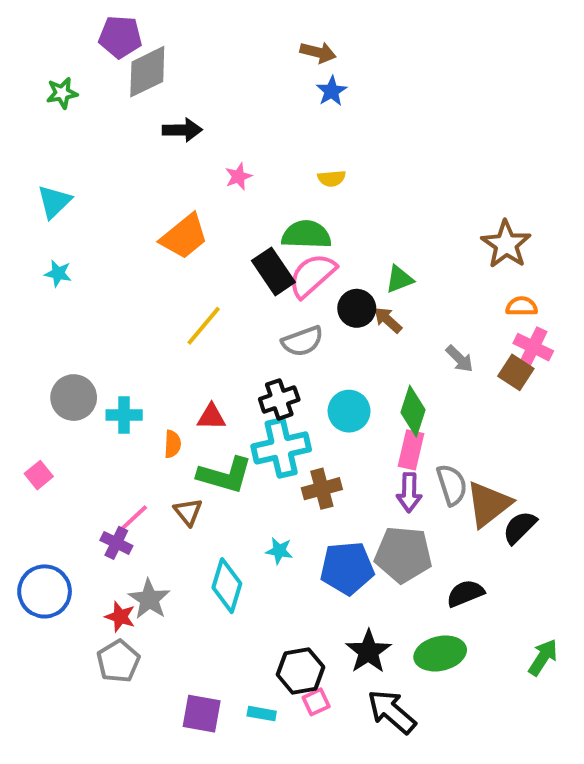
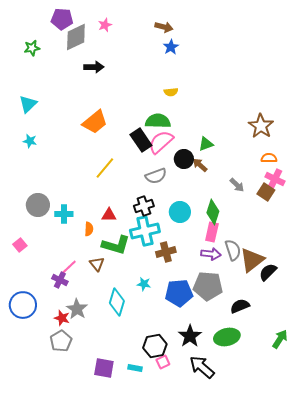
pink star: (238, 176) -> (105, 25), moved
purple arrow: (409, 493) -> (211, 254), turned -84

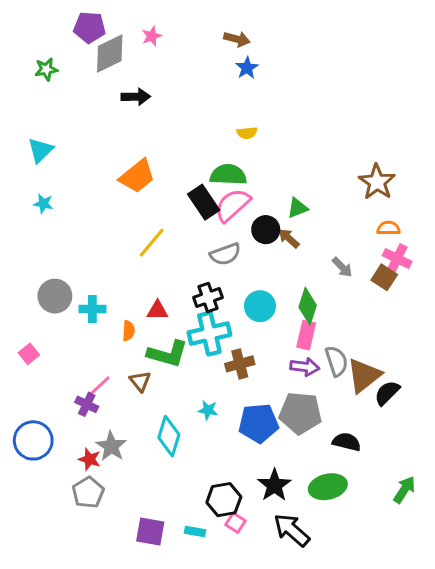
black semicircle: (240, 306) -> (347, 442), turned 36
pink square: (163, 362) -> (235, 523), turned -32

